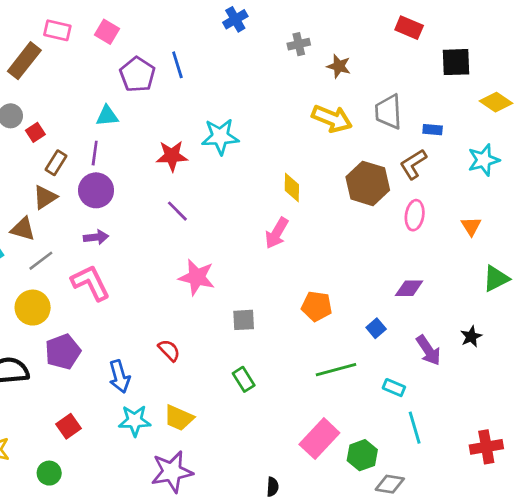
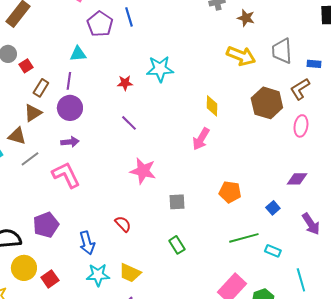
red star: (172, 156) -> (125, 83), size x0.7
yellow circle: (33, 308) -> (24, 268), moved
cyan rectangle: (394, 388) -> (273, 251), moved

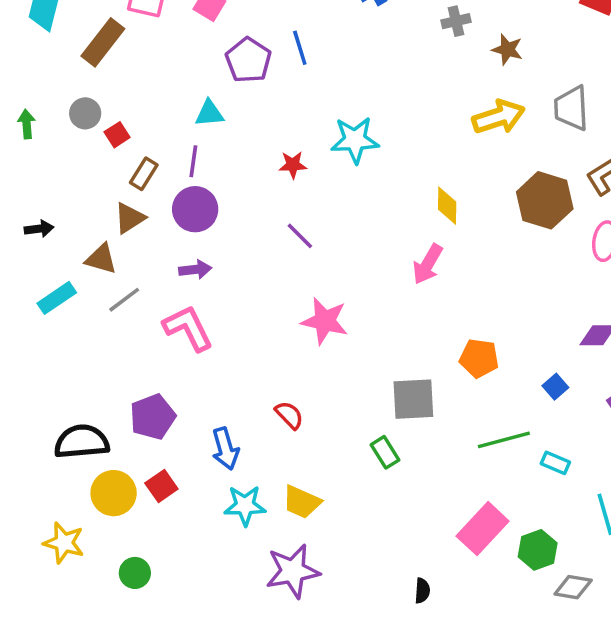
yellow arrow: (241, 56) -> (499, 117), turned -40
gray square: (177, 202) -> (413, 399), moved, size x1.5
red square: (50, 279) -> (161, 486), moved

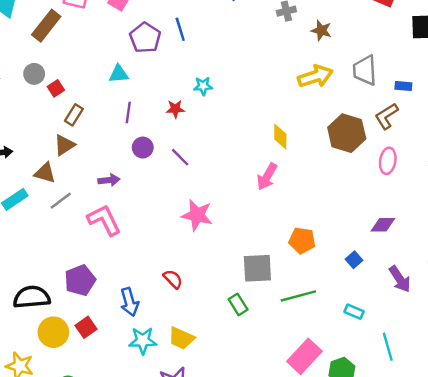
cyan star: (355, 140) -> (203, 86), moved, size x0.6
purple line: (193, 161) -> (128, 113), moved
purple circle: (195, 209) -> (143, 148), moved, size x0.7
green line: (504, 440) -> (298, 296), moved

